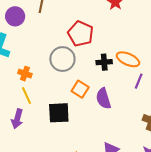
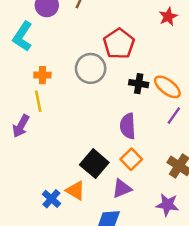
orange cross: (25, 74) -> (42, 75), turned -32
orange square: (80, 89) -> (131, 159), moved
black square: (59, 113) -> (94, 164), moved, turned 30

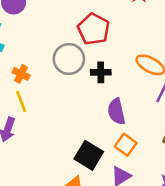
orange cross: (42, 75) -> (21, 74), turned 35
black cross: (139, 84) -> (101, 72), moved

